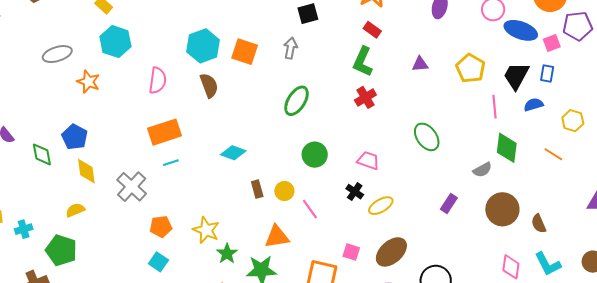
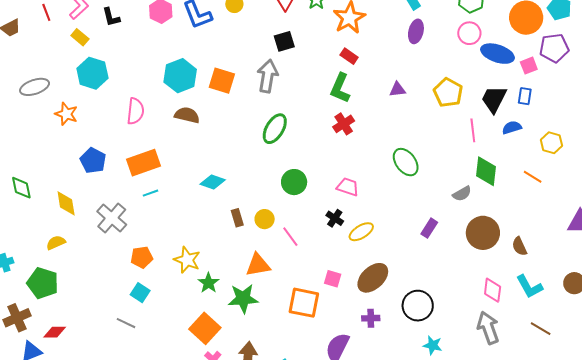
gray arrow: (290, 48) -> (268, 76), size x1.5
brown semicircle: (209, 85) -> (187, 115), turned -55
blue pentagon: (75, 137) -> (93, 161), moved

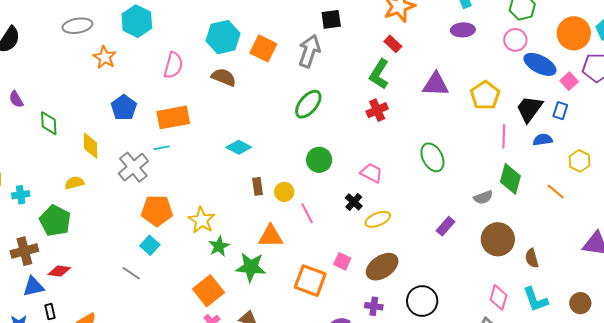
purple ellipse: (416, 31) -> (463, 30), turned 65
pink square: (529, 66) -> (569, 81), turned -30
purple triangle: (398, 89) -> (436, 84), size x1.6
cyan line: (150, 193) -> (162, 148), moved
orange pentagon: (142, 257) -> (157, 211), size x1.4

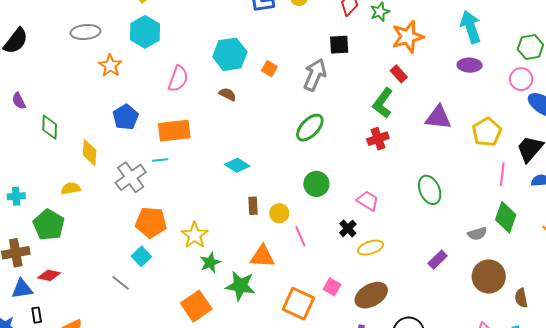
orange square: (263, 48) -> (269, 69), size x0.6
brown semicircle: (224, 77) -> (228, 94), size x0.7

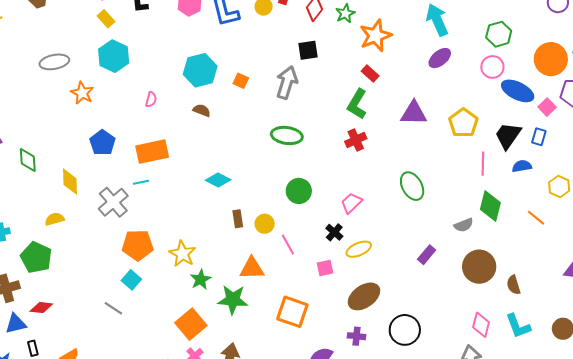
purple ellipse: (470, 65) -> (440, 58), turned -35
pink semicircle: (178, 79) -> (151, 99), size x0.6
green ellipse: (310, 128) -> (287, 135), turned 60
pink trapezoid: (368, 201) -> (351, 203), turned -70
pink square: (332, 287) -> (325, 268), moved, turned -36

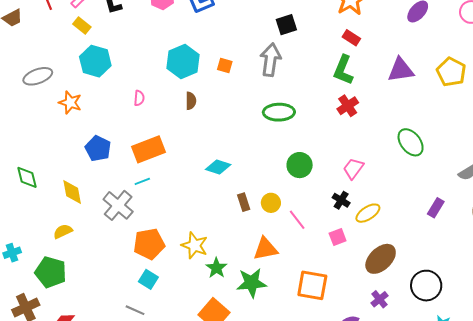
brown semicircle: (202, 110) -> (191, 101), turned 78
purple cross: (357, 336) -> (379, 299), turned -36

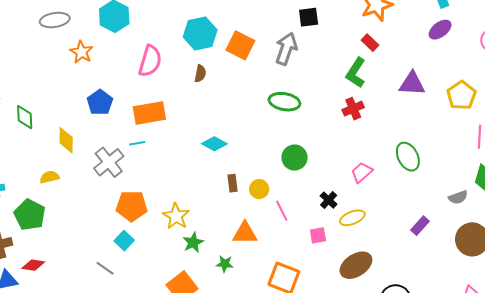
orange square: (225, 65) -> (240, 45), size x1.8
pink semicircle: (139, 98) -> (150, 61), size x2.0
pink trapezoid: (353, 169) -> (362, 172), moved
green star: (252, 283) -> (225, 264), size x0.6

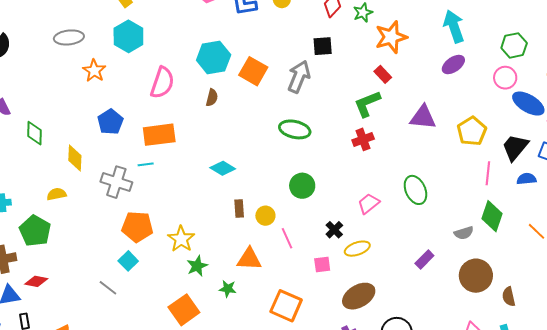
green L-shape: (356, 73) -> (367, 104), turned 32
gray cross: (109, 162) -> (116, 182), turned -36

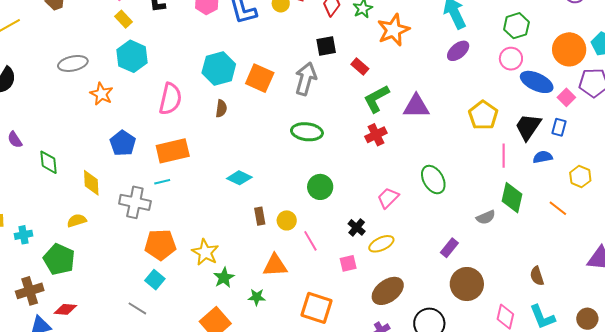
red rectangle: (383, 74) -> (360, 66), moved
purple triangle: (423, 117) -> (416, 106), moved
brown circle: (476, 276) -> (467, 284), moved

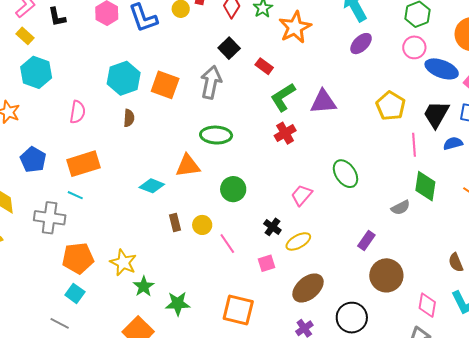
black square: (326, 46) -> (229, 48), turned -30
pink semicircle: (170, 99) -> (77, 112), size x0.7
cyan line: (162, 182) -> (75, 195), turned 42
orange triangle: (275, 265) -> (188, 166), moved
green star: (257, 297) -> (178, 304), size x1.4

